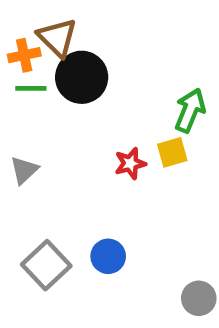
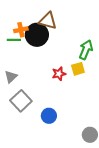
brown triangle: (57, 37) -> (48, 21), moved, turned -30
orange cross: (24, 55) -> (21, 30), moved
gray square: (46, 265) -> (21, 101), moved

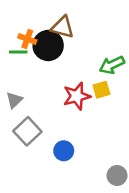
orange cross: (21, 30) -> (27, 39), turned 32
green arrow: (86, 50) -> (112, 65), turned -138
red star: (59, 74) -> (77, 96), size x1.5

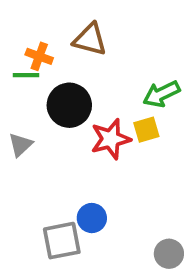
black circle: (48, 45) -> (69, 105), moved
gray square: (27, 131) -> (62, 241), moved, turned 32

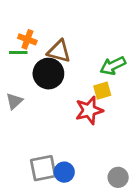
brown triangle: (90, 39) -> (59, 51), moved
red star: (111, 139) -> (89, 110), moved
blue circle: (92, 218) -> (64, 172), moved

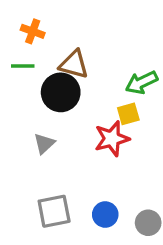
orange cross: (27, 39) -> (33, 31), moved
gray triangle: (14, 101) -> (44, 144), moved
blue circle: (64, 172) -> (105, 215), moved

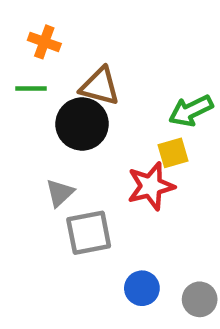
gray square: (54, 211) -> (89, 233), moved

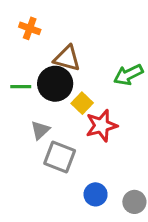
green line: (31, 89) -> (21, 87), moved
yellow square: (173, 153) -> (82, 103), moved, turned -30
gray square: (89, 233) -> (60, 157), turned 32

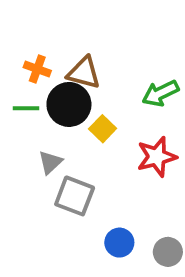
orange cross: (30, 28) -> (37, 69), moved
red star: (102, 126) -> (157, 157), moved

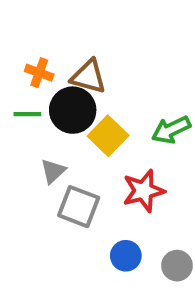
green arrow: (160, 93) -> (171, 130), moved
yellow square: (103, 129) -> (108, 136), size x1.4
red star: (157, 157) -> (144, 191), moved

